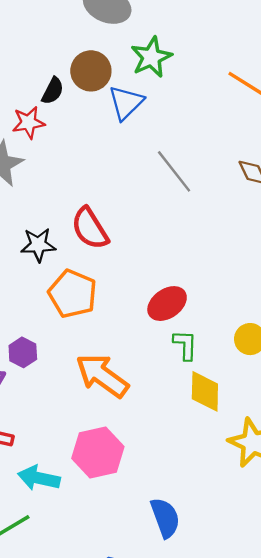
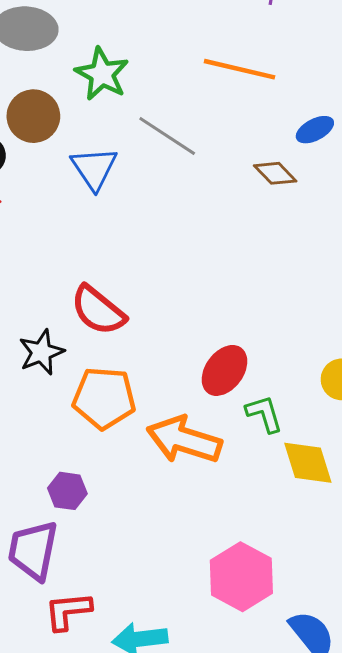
blue triangle: (126, 103) -> (94, 168), moved
gray line: (174, 171) -> (167, 136), moved
orange arrow: (102, 376) -> (184, 440), moved
pink hexagon: (98, 453) -> (241, 577), moved

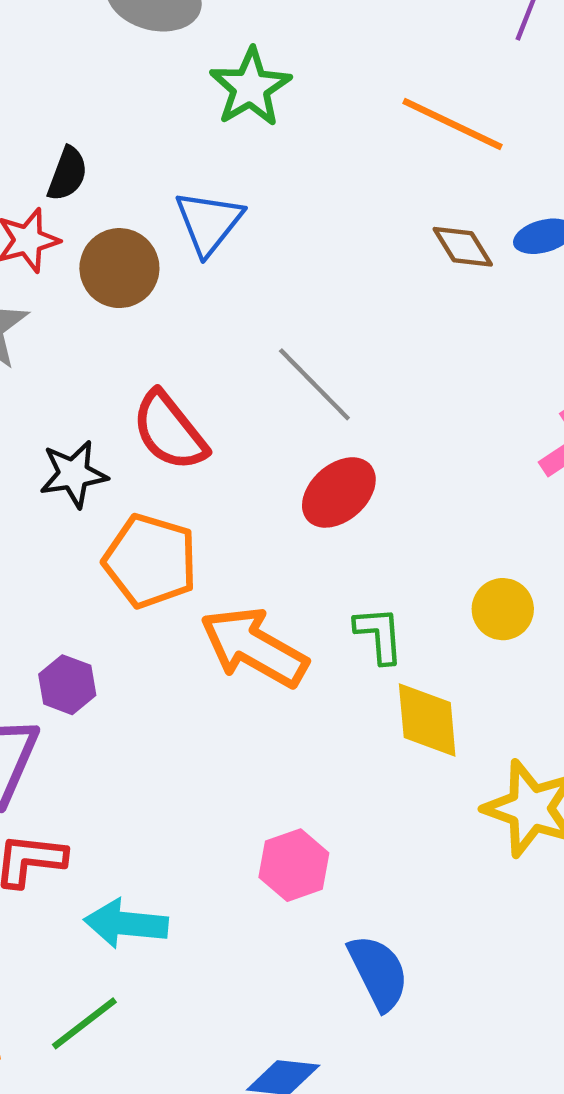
brown circle: (33, 116) -> (119, 268), moved
gray line: (167, 136) -> (314, 384), moved
brown diamond: (275, 173) -> (463, 247), moved
red ellipse: (224, 370) -> (339, 492), moved
pink hexagon: (241, 577) -> (294, 865), size x0.7

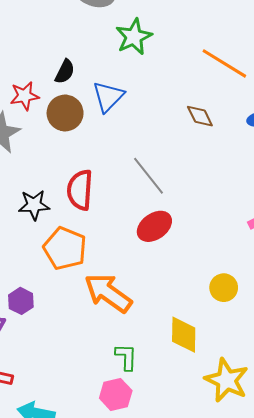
black semicircle: (67, 174) -> (65, 72), moved
brown diamond: (463, 247) -> (200, 116), moved
red semicircle: (169, 431) -> (80, 190), turned 36
green L-shape: (379, 635) -> (126, 357), moved

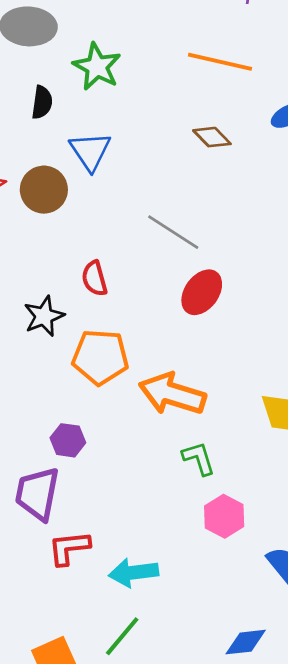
black semicircle: (65, 72) -> (42, 102), moved
red semicircle: (80, 190) -> (94, 278), size x0.7
green L-shape: (126, 357) -> (199, 458), moved

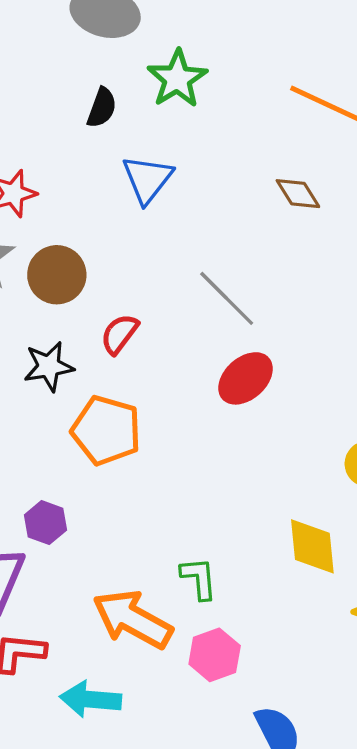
brown circle: (44, 190) -> (57, 275), moved
red semicircle: (94, 278) -> (120, 334), turned 40
orange arrow: (172, 394) -> (133, 619), moved

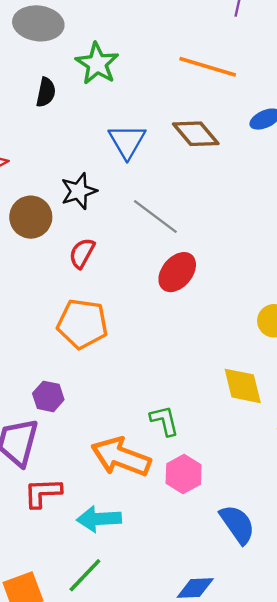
blue triangle: (147, 179) -> (127, 141), moved
brown diamond: (298, 194) -> (196, 134), size x1.4
black star: (49, 366) -> (79, 191), moved

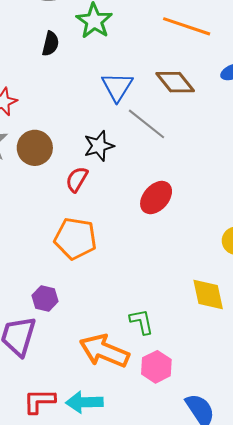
black star: (79, 191) -> (99, 146), moved
gray line: (155, 217) -> (147, 124), moved
red L-shape: (43, 493) -> (39, 401), moved

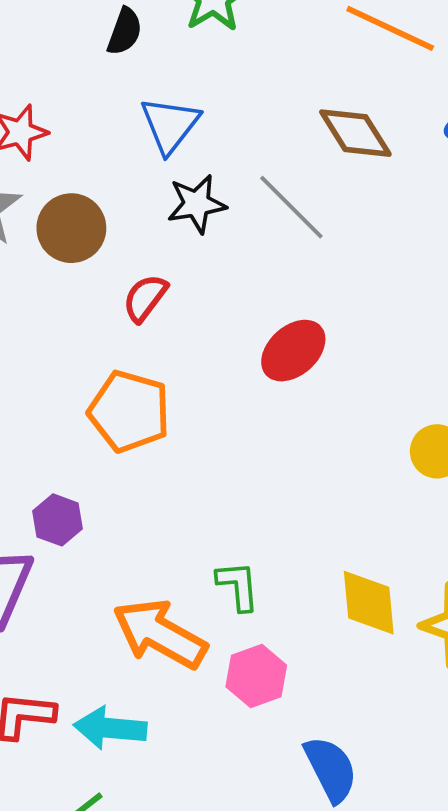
blue triangle: (117, 87) -> (170, 125), moved
black star: (99, 146) -> (197, 204), moved
yellow diamond: (208, 295) -> (369, 603), moved

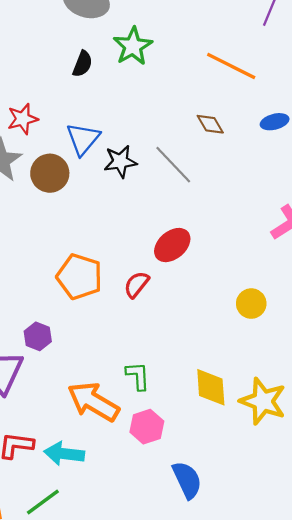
blue triangle: (170, 125) -> (83, 139), moved
brown diamond: (355, 133) -> (210, 124), size x0.7
red semicircle: (145, 298) -> (136, 285), moved

